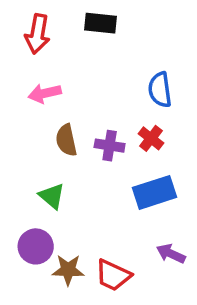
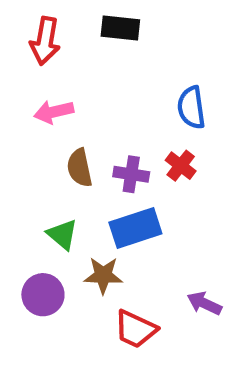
blue rectangle: (155, 192) -> (135, 228), moved
brown star: (68, 270) -> (103, 275), moved

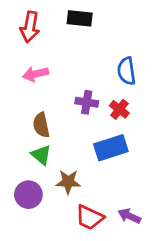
brown semicircle: (80, 168) -> (41, 125), moved
purple cross: (131, 174) -> (87, 102), moved
blue rectangle: (135, 228) -> (111, 148), moved
purple arrow: (204, 303) -> (129, 216), moved

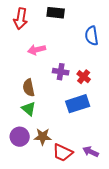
blue semicircle: (126, 71) -> (92, 36), moved
pink arrow: (36, 74) -> (37, 50), moved
brown star: (68, 182) -> (43, 137), moved

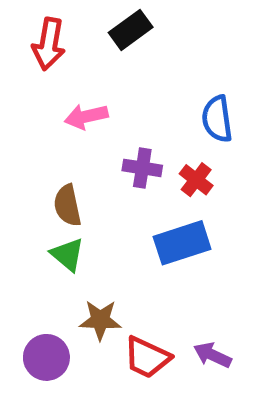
black rectangle: (56, 13) -> (131, 30), turned -42
blue semicircle: (92, 36) -> (217, 119), moved
purple circle: (20, 137) -> (46, 357), moved

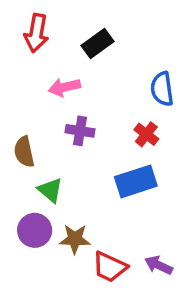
black rectangle: (131, 30) -> (97, 44), moved
purple cross: (142, 168) -> (80, 131), moved
brown semicircle: (67, 205) -> (24, 152), moved
purple circle: (46, 357) -> (35, 230), moved

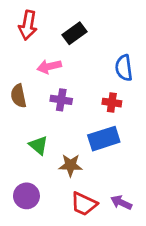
red cross: (146, 134) -> (112, 103), turned -30
brown semicircle: (24, 152) -> (18, 96), moved
purple circle: (35, 230) -> (26, 196), moved
brown star: (75, 239) -> (70, 165), moved

